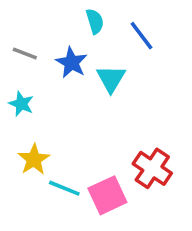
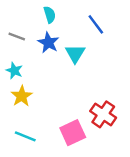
cyan semicircle: (95, 21) -> (50, 15), moved
yellow star: (34, 159) -> (22, 96), moved
cyan line: (64, 188) -> (25, 136), moved

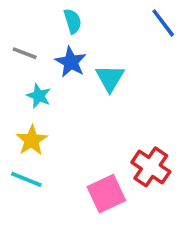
blue line: (96, 24) -> (163, 23), moved
cyan star: (14, 71) -> (39, 96), moved
cyan line: (25, 136) -> (26, 179), moved

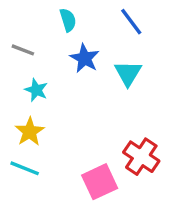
blue line: (163, 23) -> (131, 22), moved
blue star: (71, 62) -> (85, 58), moved
cyan triangle: (110, 78) -> (128, 73), moved

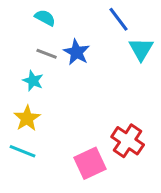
cyan semicircle: (68, 20) -> (45, 18), moved, turned -45
gray line: (23, 50) -> (47, 54), moved
cyan triangle: (128, 73) -> (141, 49), moved

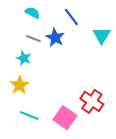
blue line: (119, 19) -> (71, 17), moved
cyan line: (23, 151) -> (29, 115), moved
pink square: (90, 163) -> (65, 118), turned -30

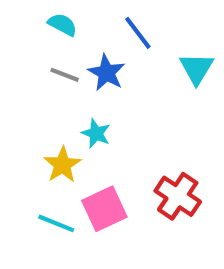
cyan star: (24, 58) -> (96, 133), moved
yellow star: (19, 85) -> (62, 165), moved
pink square: (65, 118) -> (104, 209), moved, turned 30

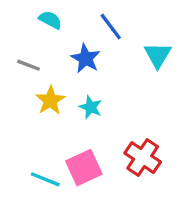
gray line: (65, 75) -> (28, 65), moved
cyan star: (96, 133) -> (91, 107), moved
yellow star: (62, 165) -> (50, 100), moved

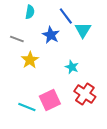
cyan semicircle: (50, 20) -> (30, 12), turned 72
cyan triangle: (158, 55) -> (83, 30), moved
cyan star: (91, 107) -> (72, 67), moved

